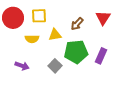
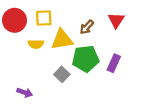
yellow triangle: (55, 35) -> (62, 39), size x1.5
purple arrow: (22, 66) -> (25, 93), moved

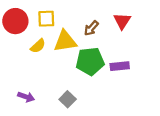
yellow semicircle: (36, 44) -> (38, 46), turned -42
purple rectangle: (114, 63) -> (120, 66), turned 60
gray square: (62, 74) -> (68, 99), moved

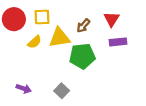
purple rectangle: (120, 66) -> (118, 42), moved

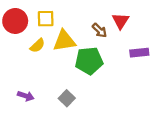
brown arrow: (83, 26) -> (99, 30), moved, turned -88
purple rectangle: (118, 42) -> (139, 53), moved

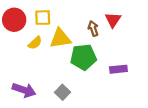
brown arrow: (99, 30) -> (93, 29), turned -152
purple rectangle: (139, 53) -> (118, 69), moved
purple arrow: (26, 96) -> (24, 90), size x1.5

